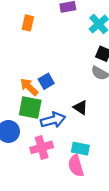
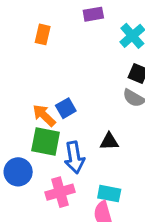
black triangle: (80, 107) -> (109, 141), turned -35
blue arrow: (53, 120) -> (74, 157), turned 95

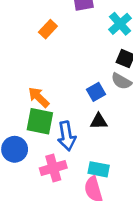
orange rectangle: (43, 34) -> (48, 29), moved, turned 30
blue square: (66, 108) -> (96, 92), moved

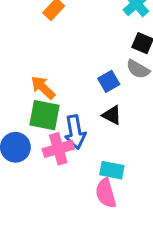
black triangle: (99, 121) -> (112, 115), turned 30
pink cross: (53, 168) -> (58, 149), moved

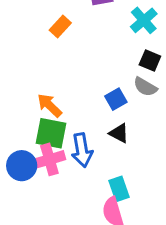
pink cross: (58, 149) -> (49, 159), moved
cyan rectangle: (112, 170) -> (119, 189), turned 60

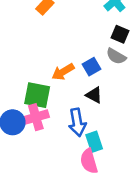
orange arrow: (49, 105) -> (63, 72), moved, turned -75
blue arrow: (82, 150) -> (77, 122), moved

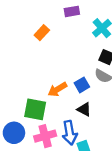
pink cross: (36, 117) -> (45, 136), moved

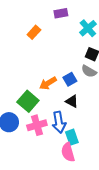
green square: (35, 109) -> (28, 101), turned 30

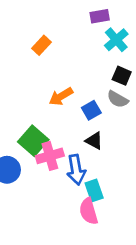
purple rectangle: (61, 13) -> (100, 16), moved
orange arrow: (48, 83) -> (61, 96), moved
pink cross: (37, 125) -> (50, 156), moved

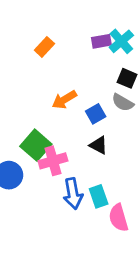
purple rectangle: (100, 16) -> (101, 41), moved
blue arrow: (76, 170) -> (73, 194), moved
pink semicircle: (89, 211) -> (118, 218), moved

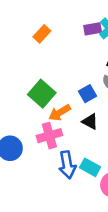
orange arrow: (64, 100) -> (60, 113), moved
green square: (36, 145) -> (42, 94), moved
cyan rectangle: (99, 196) -> (90, 167), turned -42

